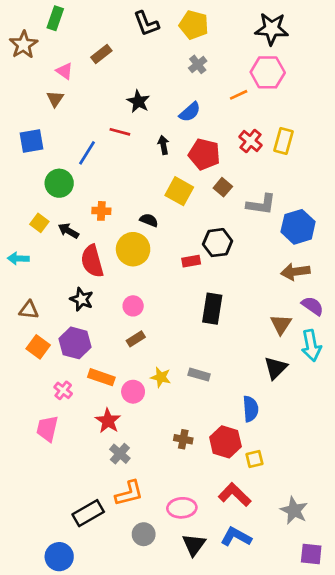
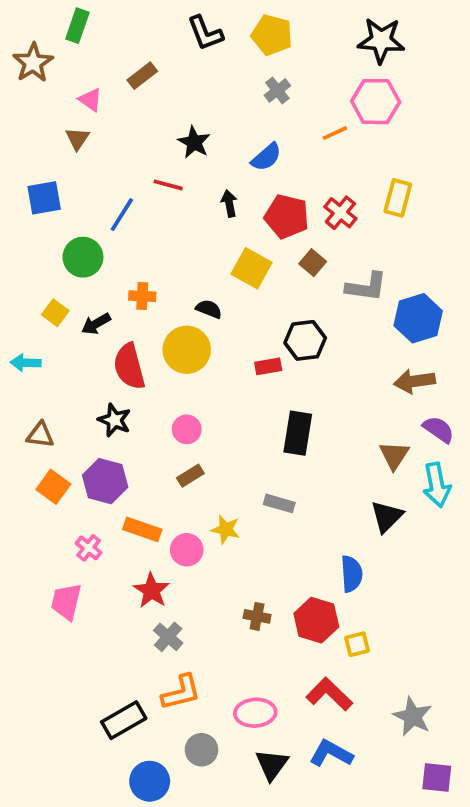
red cross: (251, 141) -> (340, 213), moved
black arrow: (68, 231) -> (96, 324), turned -60
gray rectangle: (199, 375) -> (279, 503), moved
blue circle: (59, 557) -> (150, 781), moved

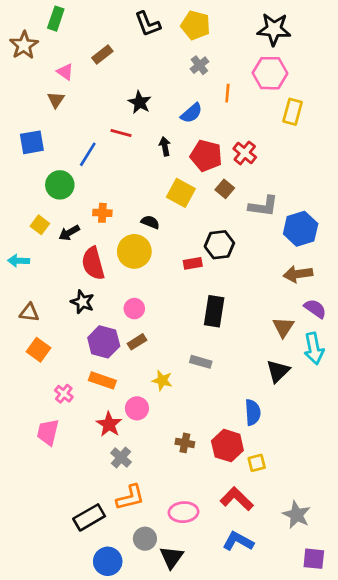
orange line: (335, 133) -> (227, 93), moved, turned -60
yellow rectangle: (398, 198) -> (293, 112), moved
purple hexagon: (105, 481) -> (104, 342), moved
pink circle: (187, 550) -> (137, 408), moved
black triangle: (272, 765) -> (172, 557), moved

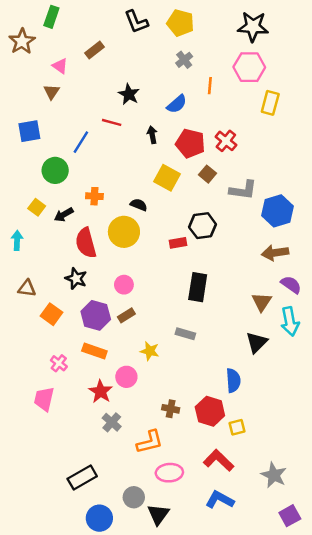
cyan arrow: (19, 261) -> (17, 240), turned 90
orange square: (39, 350) -> (51, 314), moved
orange L-shape: (130, 497) -> (150, 442), moved
purple square: (314, 559) -> (290, 516), turned -35

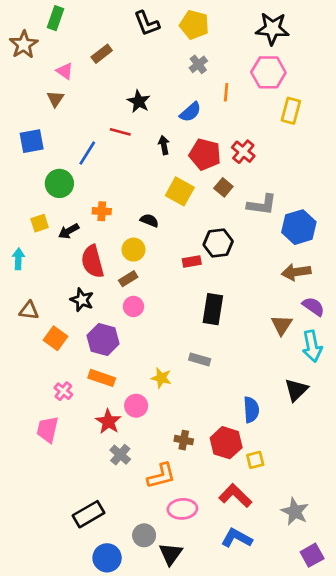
yellow square: (37, 207) -> (40, 223), turned 35
yellow circle: (124, 232) -> (133, 250), size x0.7
brown rectangle: (126, 315) -> (128, 279), moved
black triangle: (257, 342) -> (296, 390), moved

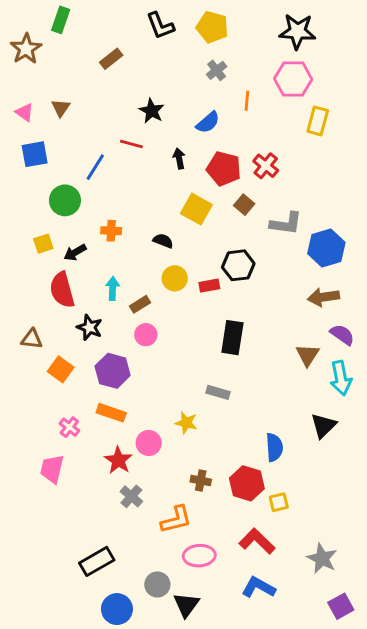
pink triangle: (65, 71) -> (25, 112), moved
yellow circle: (133, 250) -> (175, 278), moved
cyan arrow: (18, 259) -> (113, 288), moved
red semicircle: (92, 262) -> (62, 290), moved
yellow star: (161, 378) -> (186, 423), moved

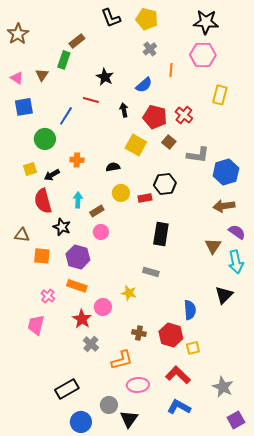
green rectangle: (61, 20) -> (64, 60), moved
yellow rectangle: (318, 121) -> (220, 95), moved
black semicircle: (163, 241) -> (113, 167), turned -32
orange square: (61, 369) -> (42, 256), turned -30

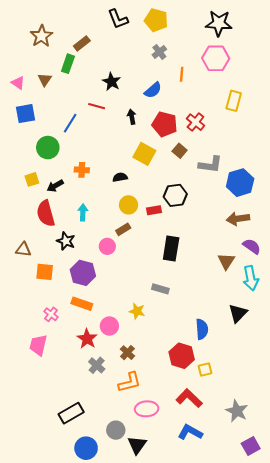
brown star: (18, 34) -> (41, 36), moved
brown rectangle: (97, 211) -> (123, 229), moved
brown cross: (139, 333) -> (127, 353), moved, turned 32

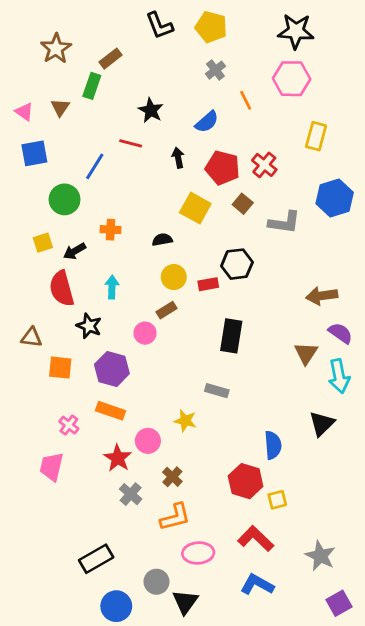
orange line: (182, 74) -> (246, 100), turned -32
blue hexagon: (240, 183) -> (335, 198), moved

